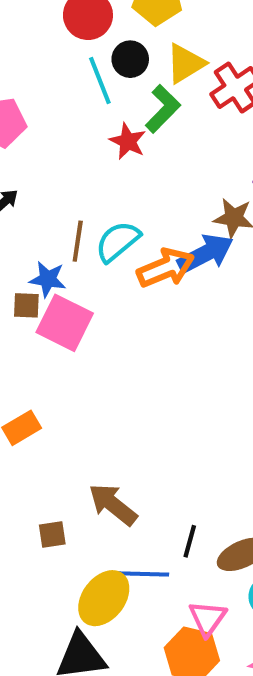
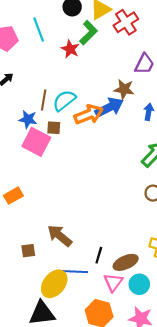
cyan line: (100, 80) -> (39, 30), moved
brown square: (26, 305) -> (54, 128), moved
pink triangle: (208, 618) -> (113, 282), moved

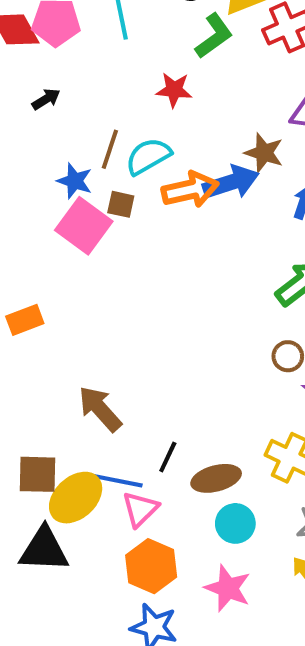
red star: (70, 49) -> (174, 90), moved, turned -30
brown square: (28, 251) -> (38, 474), moved, size x1.5
pink triangle: (113, 282) -> (140, 509), moved

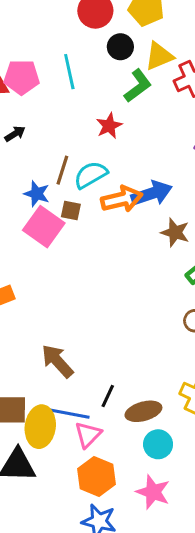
red star: (174, 90) -> (109, 126), turned -30
brown star: (264, 153) -> (175, 232), moved
yellow ellipse: (76, 498) -> (40, 427), turned -39

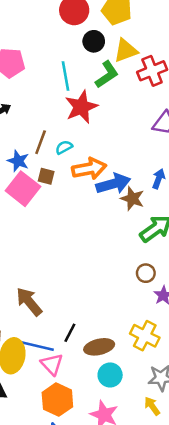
cyan line: (69, 72) -> (65, 76), moved
red star: (109, 126) -> (81, 107), size x1.5
cyan semicircle: (91, 175) -> (64, 147), size x0.6
blue arrow: (152, 193) -> (113, 184), moved
pink triangle: (88, 435) -> (52, 364), turned -30

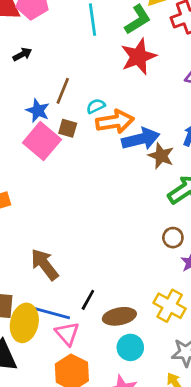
red star: (81, 107) -> (138, 57), moved
cyan semicircle: (64, 147) -> (96, 106), moved

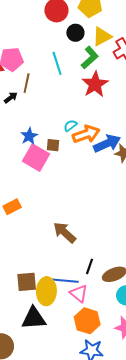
brown line: (63, 91) -> (27, 83), moved
blue star: (38, 111) -> (29, 136), turned 30
brown arrow: (45, 264) -> (64, 232), moved

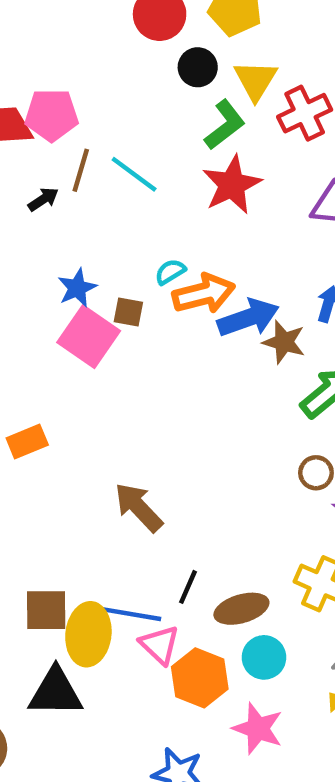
yellow triangle: (102, 37) -> (256, 80), turned -35
cyan line: (57, 63) -> (134, 174), moved, turned -40
orange hexagon: (87, 321) -> (200, 678), moved

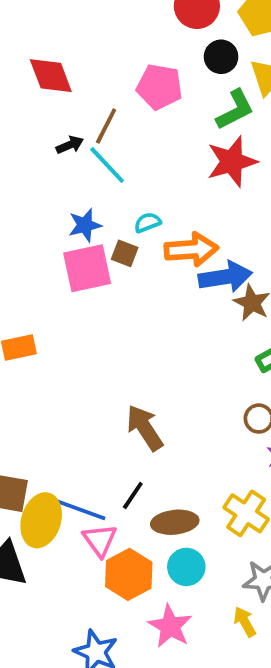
pink pentagon: (51, 115) -> (160, 87), moved
cyan line: (134, 174) -> (107, 165), moved
cyan semicircle: (170, 272) -> (147, 222), moved
pink square: (89, 337) -> (87, 268), turned 33
brown arrow: (139, 507) -> (145, 428), moved

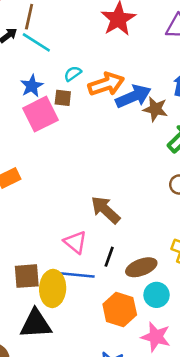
pink triangle: (100, 540) -> (75, 242), moved

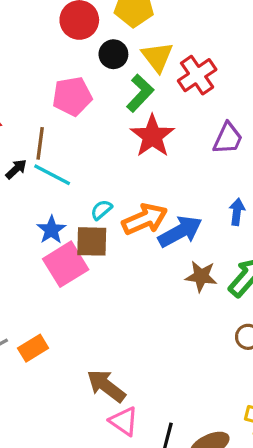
brown square: (63, 98) -> (92, 241), size x1.5
brown star: (155, 109) -> (201, 276), moved
brown arrow: (105, 210) -> (106, 386), moved

